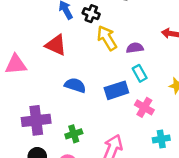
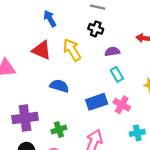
black cross: (91, 14) -> (96, 29), moved
yellow arrow: (107, 38) -> (72, 50), moved
blue rectangle: (116, 90) -> (97, 102), moved

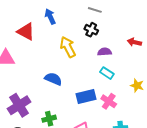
red triangle: (42, 50) -> (26, 32), moved
cyan rectangle: (117, 74) -> (107, 73), turned -32
purple cross: (25, 118) -> (19, 105), turned -30

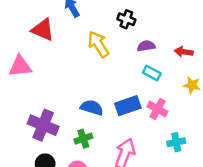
red arrow: (134, 42) -> (184, 52), moved
blue semicircle: (53, 79) -> (92, 108), moved
purple cross: (19, 105) -> (43, 125), turned -30

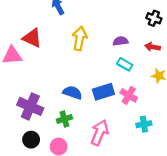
black cross: (126, 19) -> (154, 18), moved
red triangle: (43, 30) -> (32, 38), moved
yellow arrow: (98, 44) -> (80, 38), turned 40

